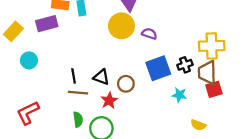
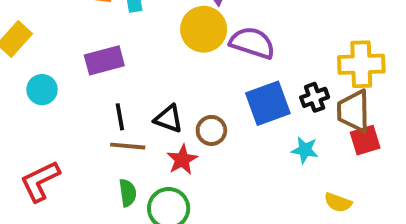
purple rectangle: (47, 24) -> (104, 60), moved
purple semicircle: (149, 34) -> (252, 43), size x1.6

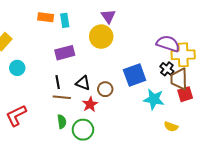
purple semicircle: (252, 43) -> (168, 44), moved
purple rectangle: (104, 60) -> (65, 53), moved
black cross: (315, 97) -> (167, 69), moved, turned -32
cyan star: (305, 150) -> (154, 99), size x1.5

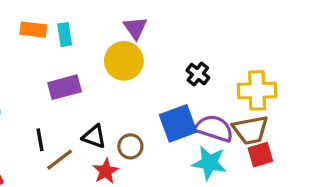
purple semicircle: (168, 44) -> (214, 128), moved
black cross: (167, 69) -> (198, 74), moved
brown trapezoid: (179, 79) -> (250, 130), turned -100
black line: (58, 82) -> (40, 140), moved
brown line: (62, 97) -> (60, 160), turned -42

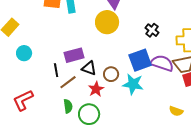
purple rectangle: (65, 87) -> (74, 55), moved
cyan star: (209, 163) -> (133, 84), moved

